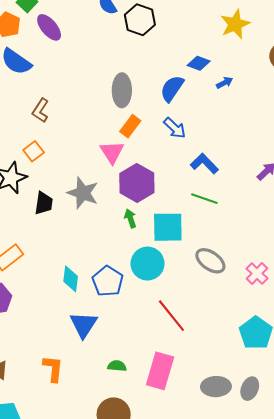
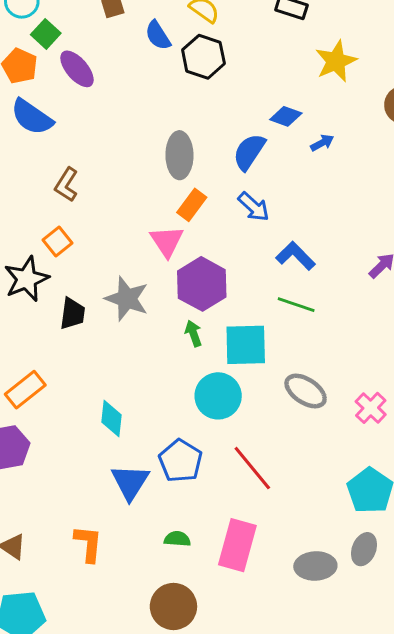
blue pentagon: (108, 281) -> (180, 461), moved
gray ellipse: (250, 389) -> (364, 549), moved

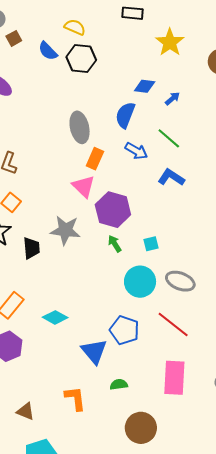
green line: (296, 305) -> (169, 138), moved, turned 35
cyan square: (246, 345) -> (151, 244), size x0.5
gray ellipse: (306, 391) -> (180, 281), moved
cyan diamond: (111, 419) -> (55, 317), moved, turned -55
green semicircle: (177, 539) -> (119, 384), moved

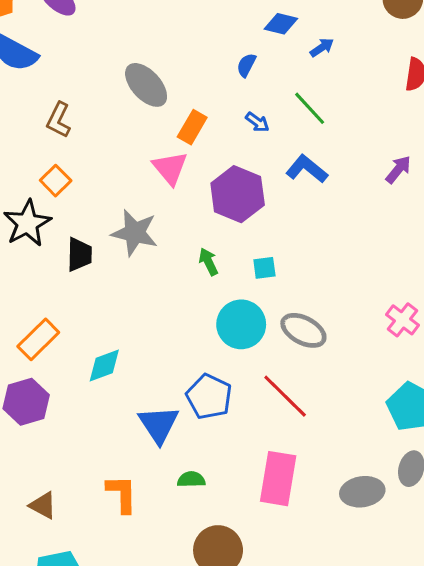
blue semicircle: (125, 115) -> (246, 65), size x0.6
gray ellipse: (80, 127) -> (146, 85), moved, turned -36
blue arrow: (136, 151) -> (257, 122), size x0.7
purple hexagon: (113, 210) -> (238, 194), moved
cyan diamond: (55, 317) -> (104, 365), turned -55

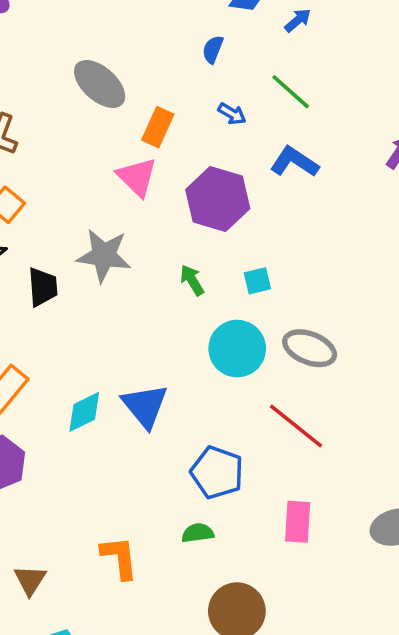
blue pentagon: (209, 397) -> (217, 472), moved
blue triangle: (159, 424) -> (145, 406), moved
pink rectangle: (278, 479) -> (298, 522), size x0.7
brown triangle: (43, 505) -> (30, 580), turned 40

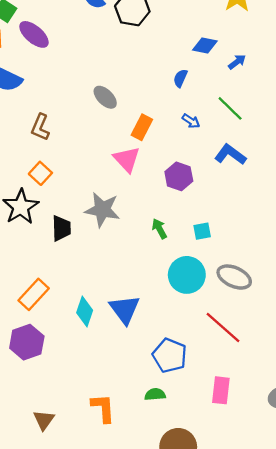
gray ellipse: (100, 84) -> (105, 97), size x0.7
purple hexagon: (218, 199) -> (179, 176), size x0.7
cyan diamond: (84, 412) -> (85, 311), turned -48

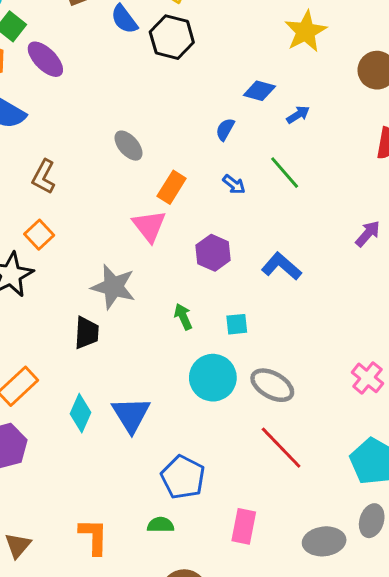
blue L-shape: (230, 154) -> (281, 266), moved
black trapezoid: (61, 228) -> (87, 333), moved
red line: (223, 328) -> (281, 448), moved

